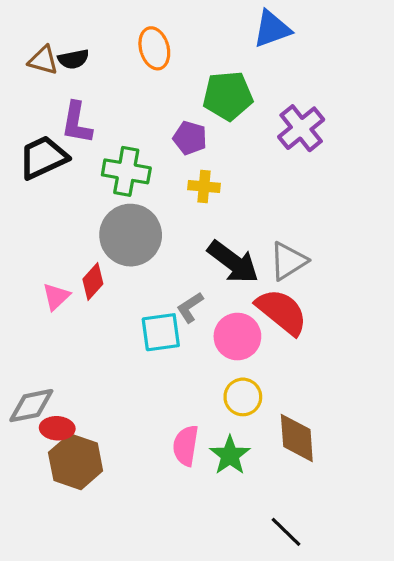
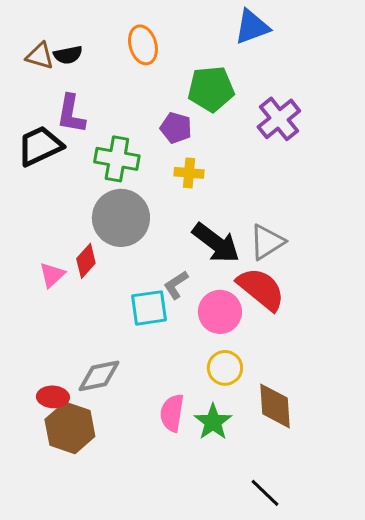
gray diamond: (31, 406) -> (99, 376), moved

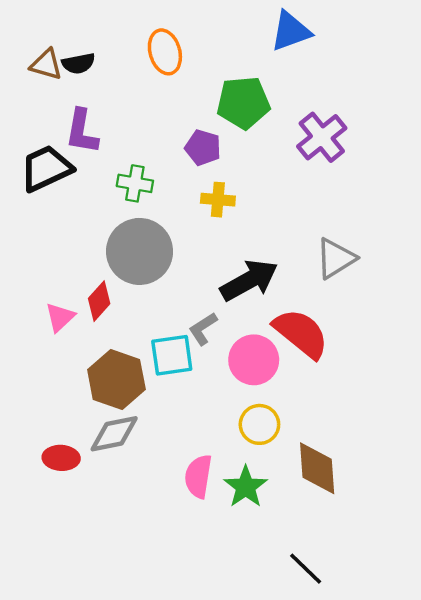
green cross: (117, 159) -> (135, 183), size x0.7
gray triangle: (267, 242) -> (336, 258), moved
black arrow: (216, 243) -> (249, 280), turned -66
brown hexagon: (70, 428) -> (116, 379), moved

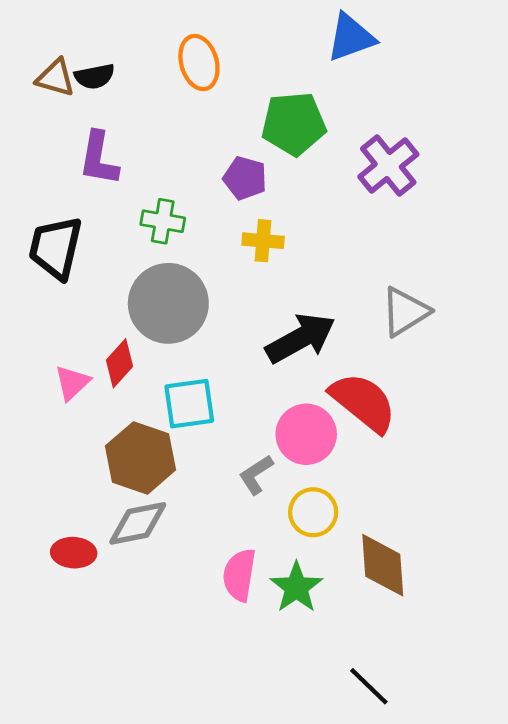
black trapezoid: (46, 168) -> (56, 248), moved, turned -52
gray L-shape: (203, 329) -> (256, 475), moved
cyan square: (172, 355) -> (189, 404), moved

